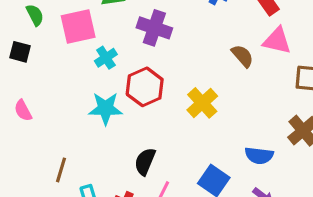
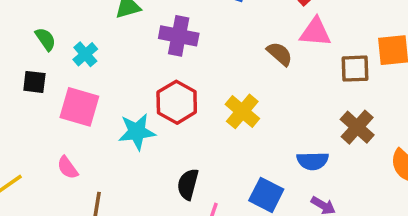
pink square: (78, 27) -> (79, 107), moved, turned 36
cyan cross: (106, 58) -> (85, 54), moved
pink semicircle: (23, 110) -> (68, 168), moved

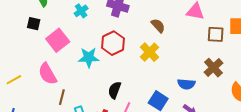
cyan cross: (85, 54) -> (81, 11), moved
brown semicircle: (280, 54) -> (158, 26), moved
pink square: (79, 107) -> (58, 40), turned 30
pink semicircle: (68, 168) -> (48, 74), size x1.6

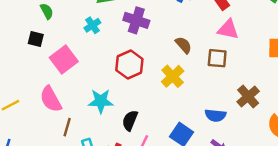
brown square: (216, 34) -> (217, 58), moved
cyan star: (89, 58) -> (101, 101), moved

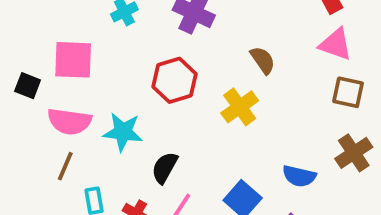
black square: (36, 39) -> (28, 86), moved
brown square: (217, 58) -> (348, 92), moved
pink square: (64, 59) -> (73, 60), turned 32
pink semicircle: (51, 99) -> (69, 121), moved, turned -60

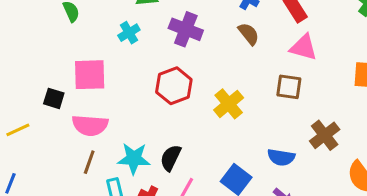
brown semicircle: (263, 60) -> (249, 34), moved
brown square: (348, 92) -> (289, 87), moved
cyan star: (123, 132) -> (134, 159), moved

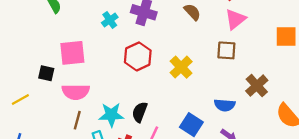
cyan cross: (129, 33) -> (110, 20), moved
pink triangle: (304, 47) -> (235, 19), turned -50

